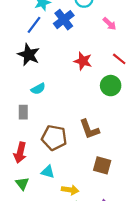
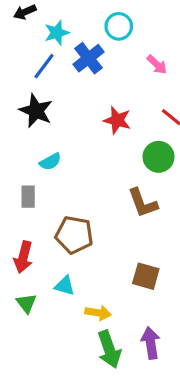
brown L-shape: (89, 129) -> (143, 203), moved

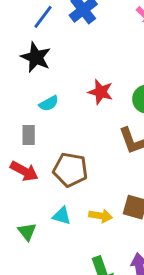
red star: (117, 120) -> (101, 92), moved
red arrow: (23, 257) -> (24, 171), moved, turned -76
yellow arrow: (98, 313) -> (101, 216), moved

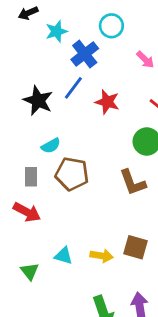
blue line: (43, 17) -> (73, 88), moved
red star: (101, 92) -> (107, 102), moved
brown pentagon: (70, 170) -> (72, 174), moved

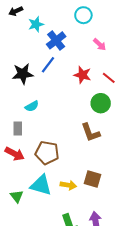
cyan circle: (111, 26) -> (83, 15), moved
black star: (38, 101) -> (23, 74), turned -30
red star: (107, 102) -> (82, 75), moved
brown pentagon: (72, 174) -> (47, 153), moved
cyan triangle: (63, 256) -> (41, 185), size x1.6

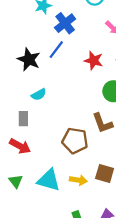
black star: (23, 74) -> (29, 59), turned 30
brown pentagon: (47, 153) -> (75, 141), moved
green triangle: (17, 196) -> (16, 181), moved

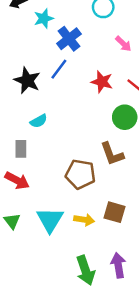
cyan triangle: (49, 180) -> (50, 220), turned 45

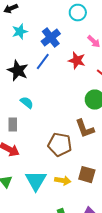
cyan star: (44, 18) -> (20, 32), moved
red star: (102, 82) -> (77, 61), moved
cyan semicircle: (39, 121) -> (27, 103), turned -112

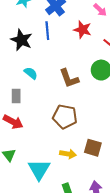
blue line: (43, 62) -> (47, 31), turned -42
brown L-shape: (85, 129) -> (69, 78), moved
cyan triangle: (36, 181) -> (39, 169), moved

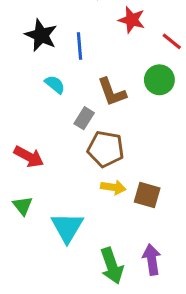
blue line: (47, 31) -> (79, 46), moved
gray rectangle: (16, 96) -> (84, 118), moved, turned 32
yellow arrow: (68, 154) -> (113, 187), moved

